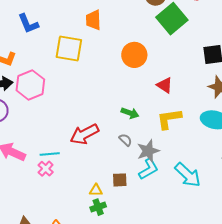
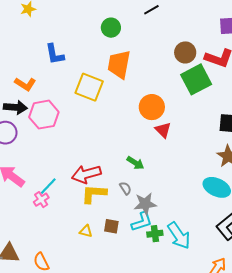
orange trapezoid: (93, 20) -> (119, 64), size x1.4
red triangle: (165, 85) -> (163, 130), moved
yellow L-shape: (169, 119) -> (94, 194), moved
cyan line: (50, 154) -> (48, 186), turned -54
green cross: (98, 207) -> (155, 234), moved

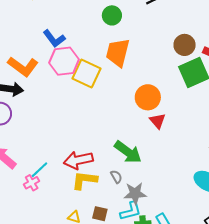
blue L-shape: (55, 54) -> (54, 39), turned -30
orange L-shape: (25, 84) -> (23, 66), size x1.4
pink hexagon: (44, 115) -> (64, 61), moved
green arrow: (135, 163) -> (128, 152), size x1.6

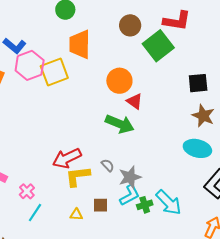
brown circle: (185, 45) -> (130, 25), moved
yellow square: (87, 73) -> (54, 72), turned -32
green arrow: (128, 152) -> (120, 124), moved
cyan line: (39, 170) -> (35, 213), moved

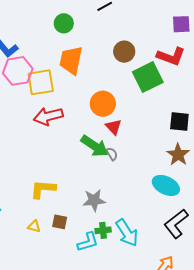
red arrow: (67, 158) -> (48, 116), moved
gray semicircle: (108, 165) -> (112, 154), moved
cyan L-shape: (130, 195) -> (88, 242), moved

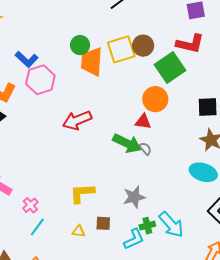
green circle: (64, 23) -> (80, 45), moved
yellow square: (41, 82) -> (121, 49), moved
orange circle: (103, 104) -> (155, 99), moved
red triangle: (114, 127) -> (143, 122), turned -30

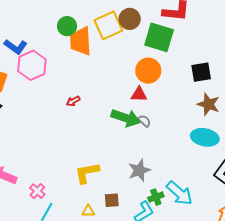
green square: (170, 68) -> (159, 37), turned -32
red arrow: (77, 120) -> (73, 101), size x0.5

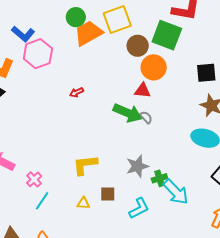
brown circle: (130, 19) -> (138, 46), moved
orange trapezoid: (81, 41) -> (88, 33), turned 60
green cross: (156, 197) -> (159, 178), moved

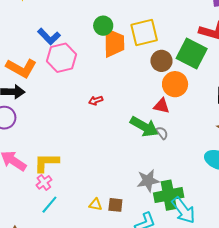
orange trapezoid: (88, 33) -> (114, 43), turned 112
yellow L-shape: (85, 165) -> (46, 162), moved
green cross: (159, 178) -> (169, 195), size x1.8
yellow triangle: (83, 203) -> (95, 205), moved

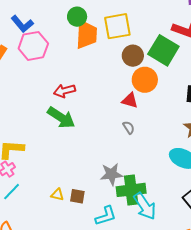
red arrow: (96, 101) -> (65, 91), size x1.5
green arrow: (144, 127) -> (61, 118), moved

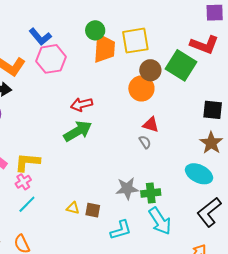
orange circle: (145, 80) -> (141, 88), moved
red triangle: (130, 101) -> (151, 125), moved
green arrow: (61, 118) -> (78, 131), turned -64
green cross: (131, 190) -> (151, 193), moved, size x0.7

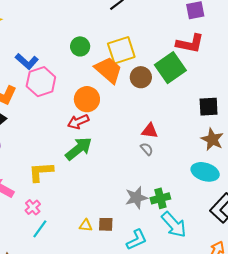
orange trapezoid: (104, 48) -> (108, 70), moved, turned -44
green square: (181, 65) -> (170, 68), turned 32
orange circle: (141, 88) -> (87, 99), moved
yellow L-shape: (27, 162) -> (41, 172), moved

